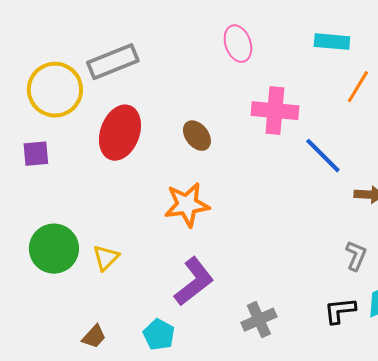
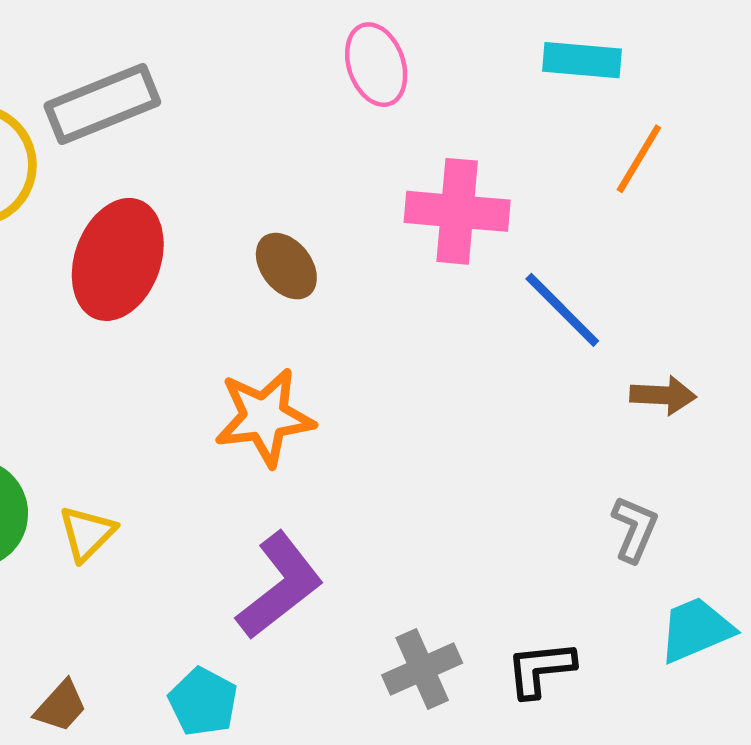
black L-shape: (340, 311) -> (540, 669), moved

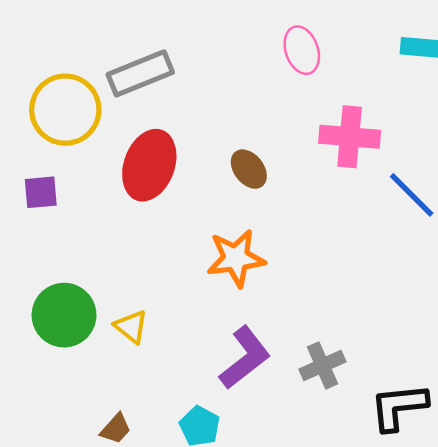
yellow triangle: (87, 533) -> (131, 327), turned -36
gray cross: (422, 669) -> (322, 365), moved
black L-shape: (540, 669) -> (399, 407), size x1.4

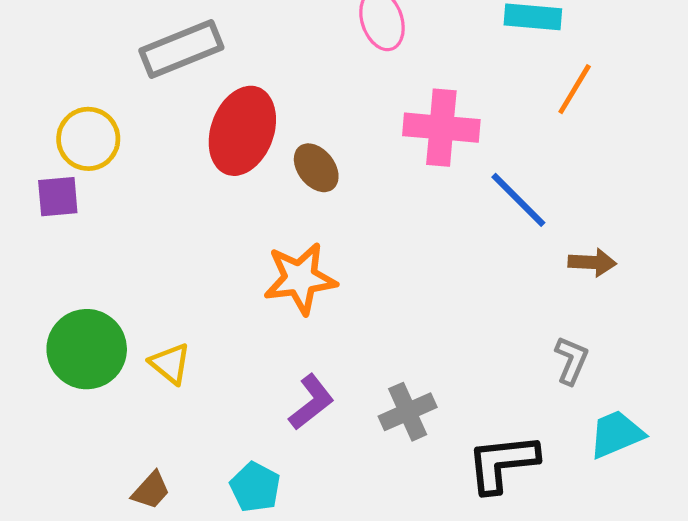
yellow circle: (65, 110) -> (88, 139), moved, size x0.7
red ellipse: (149, 165) -> (242, 131), moved
purple L-shape: (245, 358) -> (311, 402), size x0.7

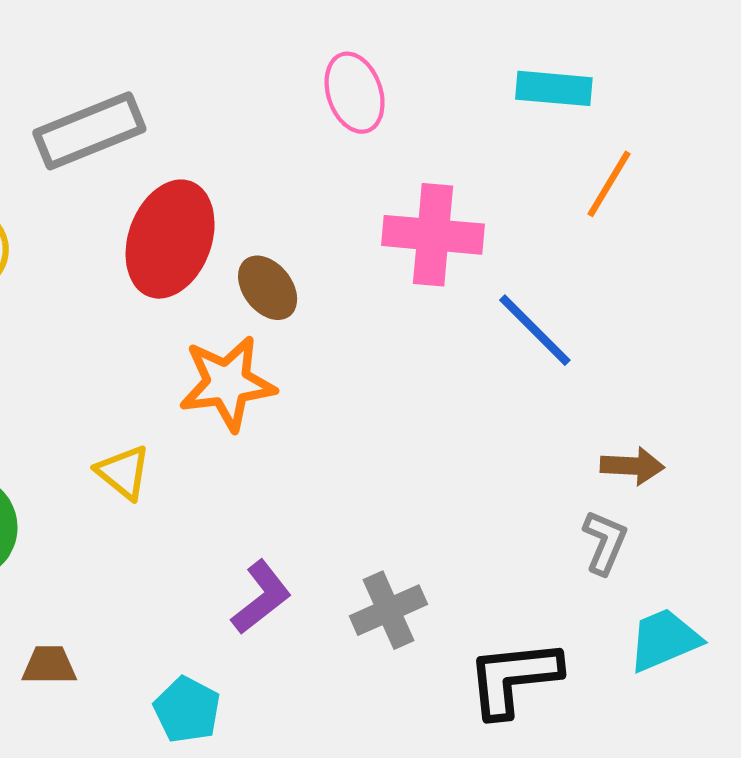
brown arrow: (592, 262) -> (632, 466), moved
orange star: (300, 279) -> (227, 383), moved
yellow triangle: (170, 364) -> (123, 472), moved
brown trapezoid: (151, 490) -> (49, 665), moved, turned -132

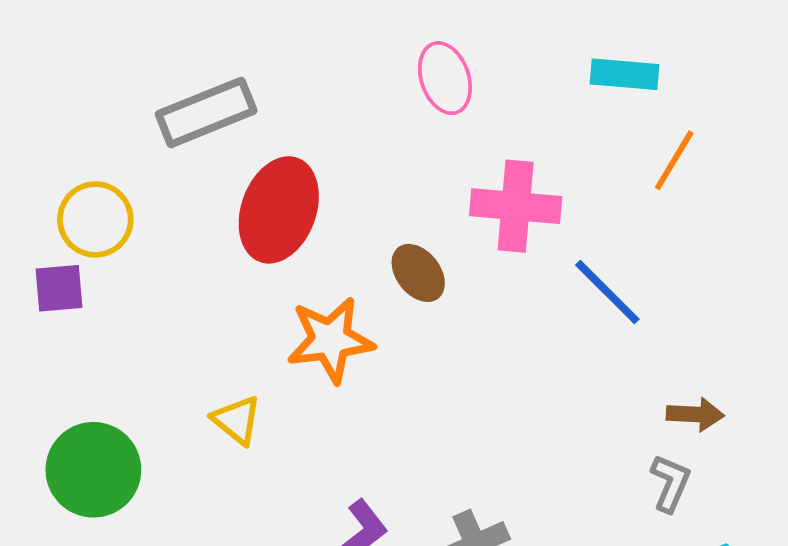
brown ellipse: (268, 288) -> (418, 273), moved

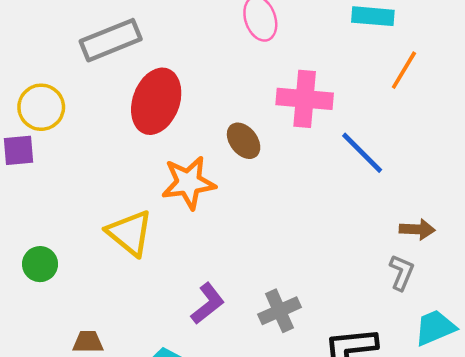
yellow triangle: (237, 420) -> (130, 233), size x1.5
green circle: (93, 470) -> (40, 264), size x0.6

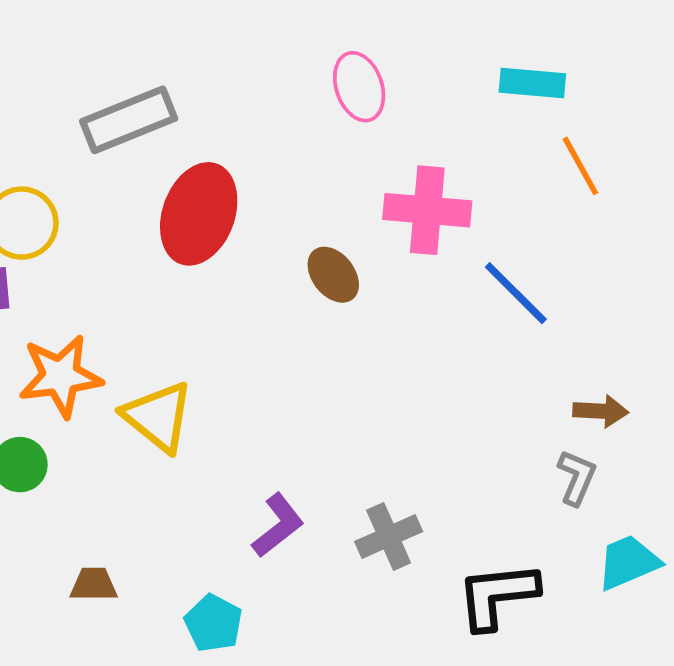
orange line: (404, 70) -> (580, 166), turned -60
orange star: (188, 183) -> (60, 376), moved

